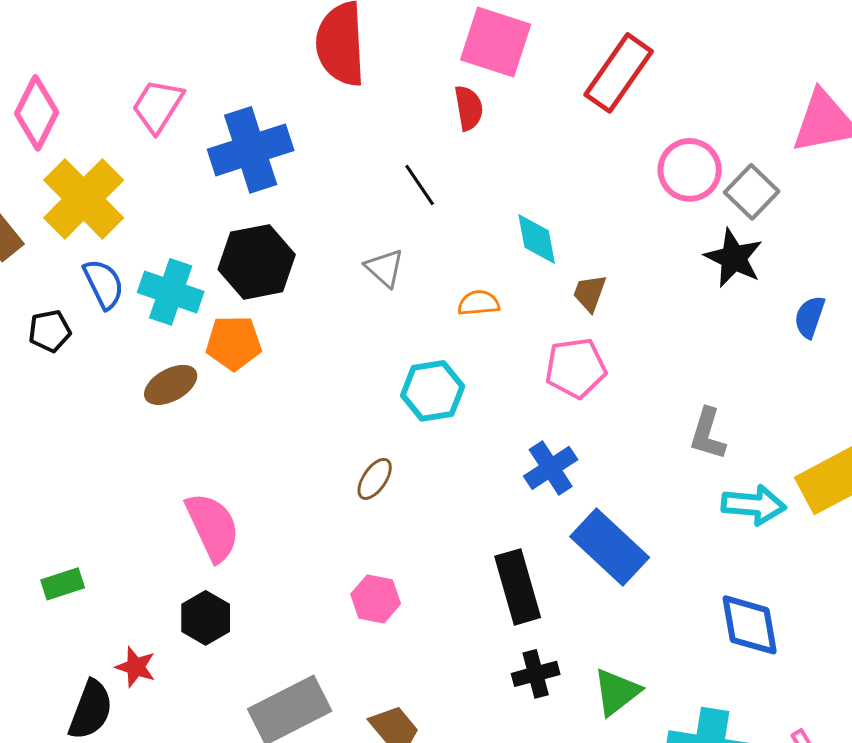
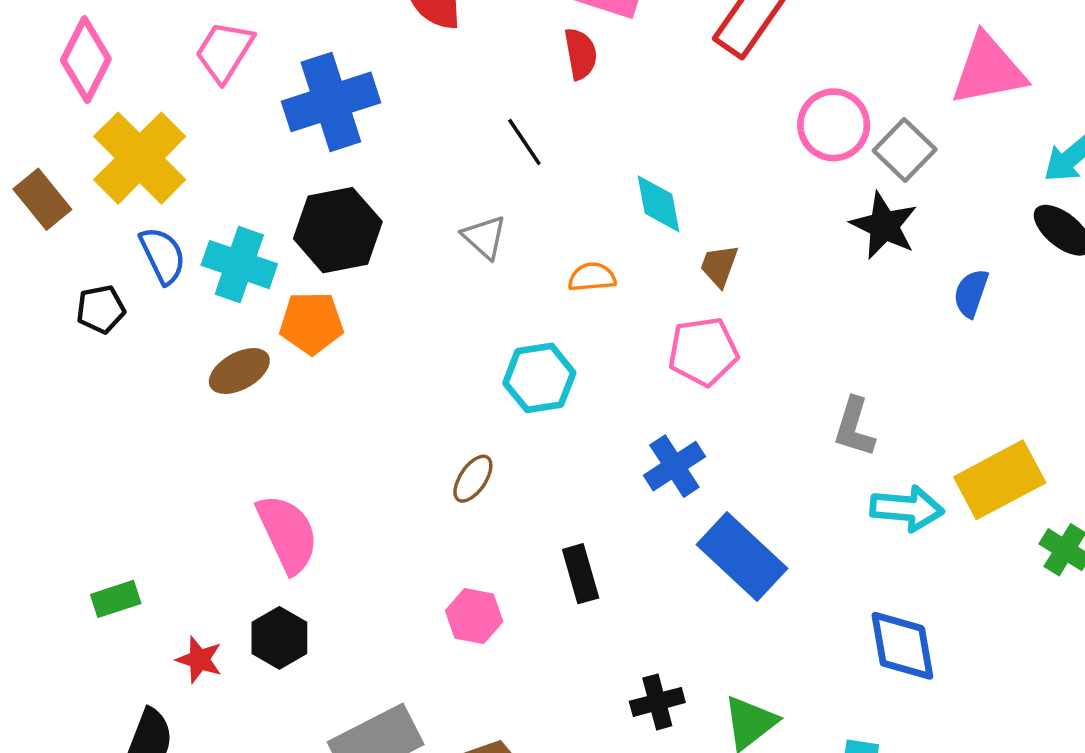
black rectangle: (518, 587) -> (581, 574), moved, size x0.7
red star: (136, 667) -> (199, 660), moved

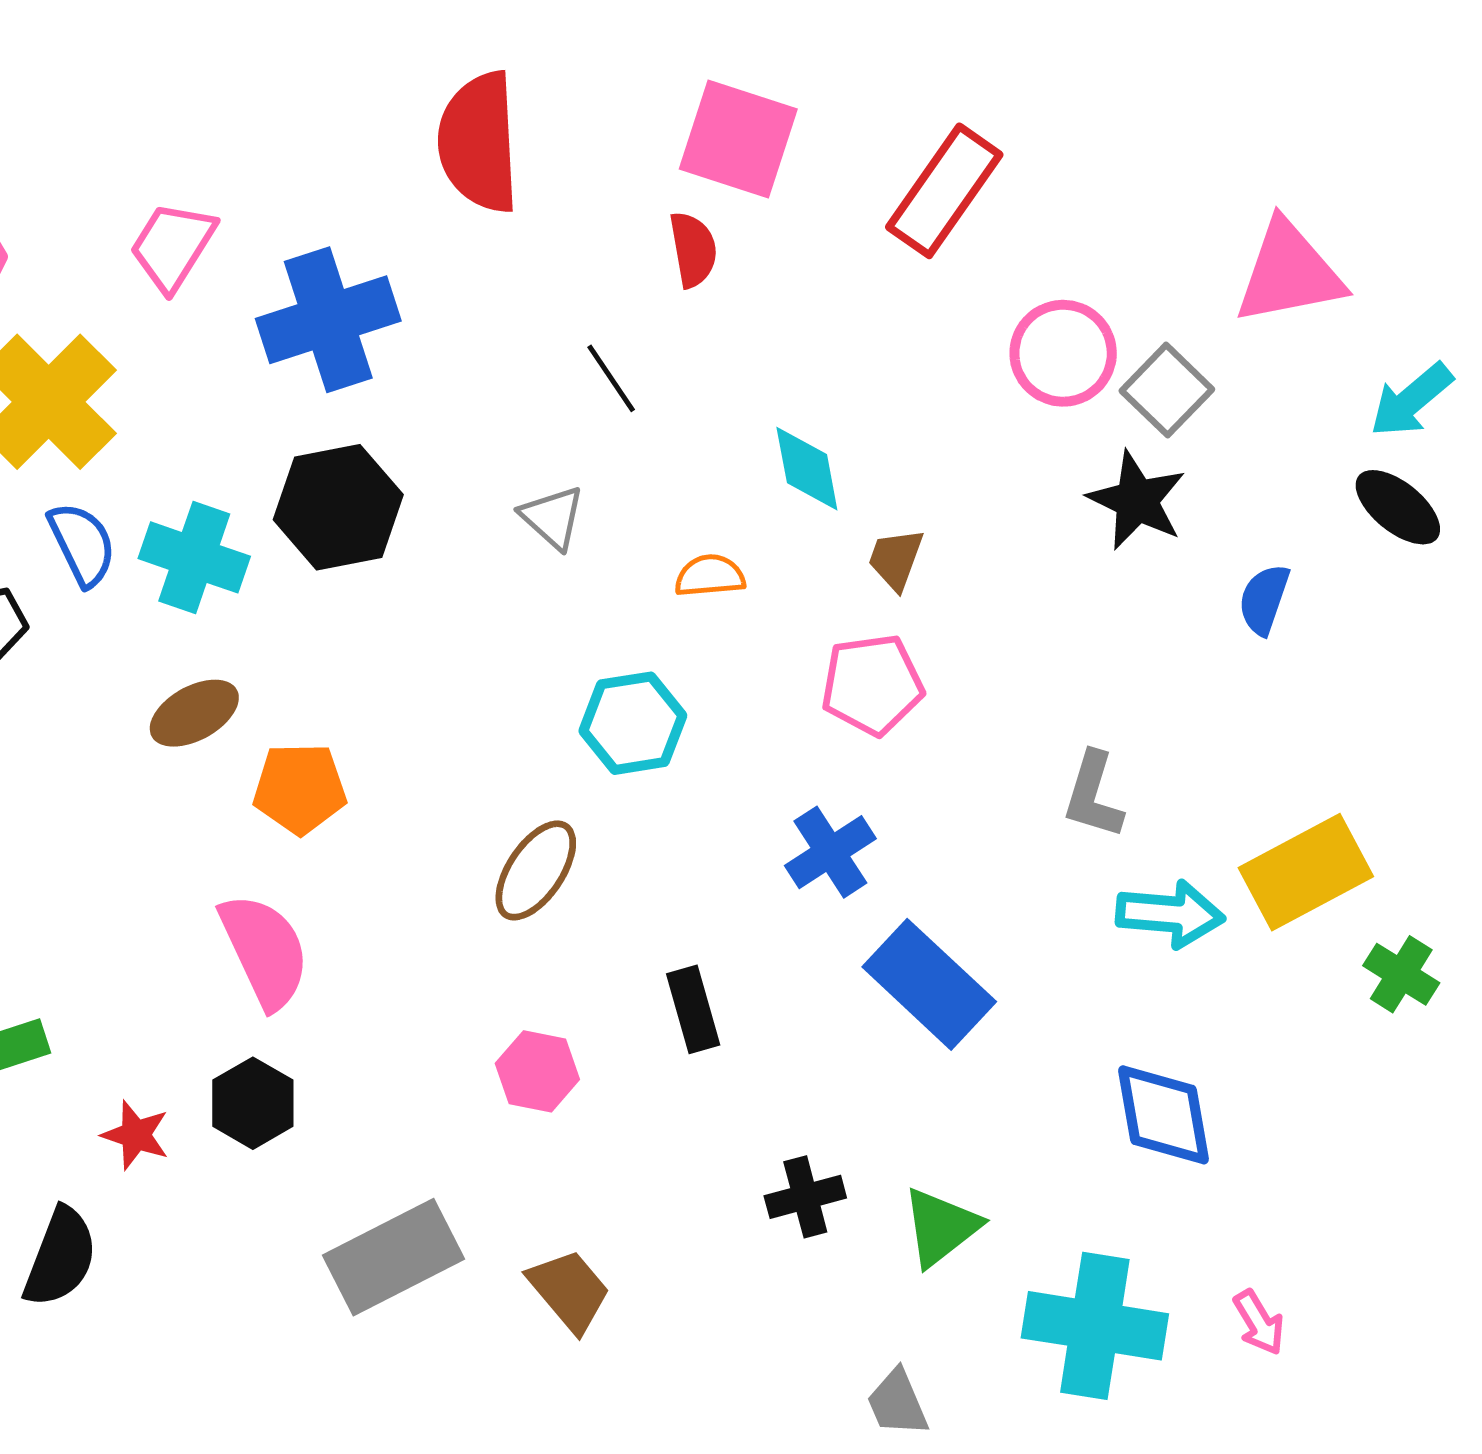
orange pentagon: (311, 323) -> (300, 788), moved
brown ellipse: (473, 479) -> (536, 870), size x1.4

